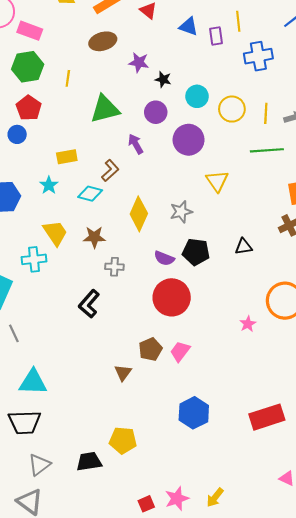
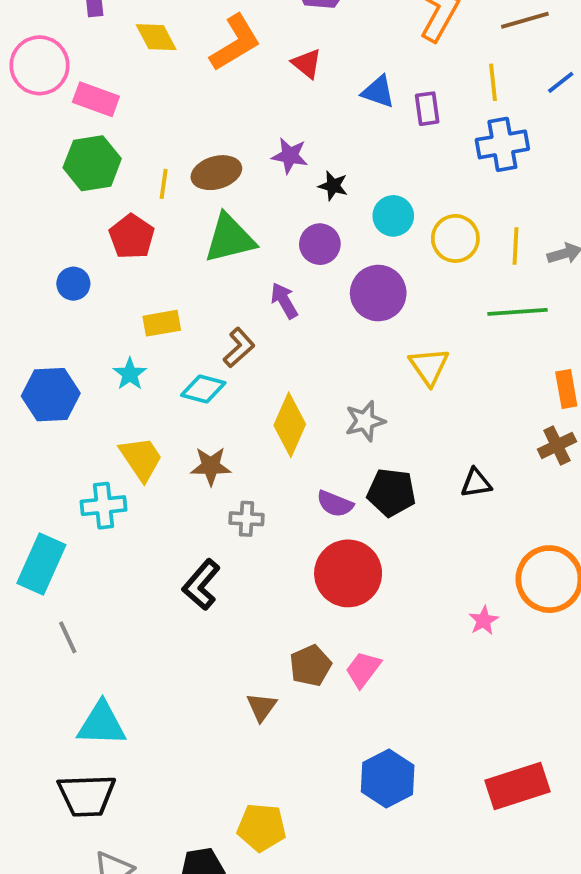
yellow line: (238, 21) -> (493, 82), moved
brown ellipse: (103, 41) -> (216, 173), moved
red pentagon: (29, 108) -> (132, 237), moved

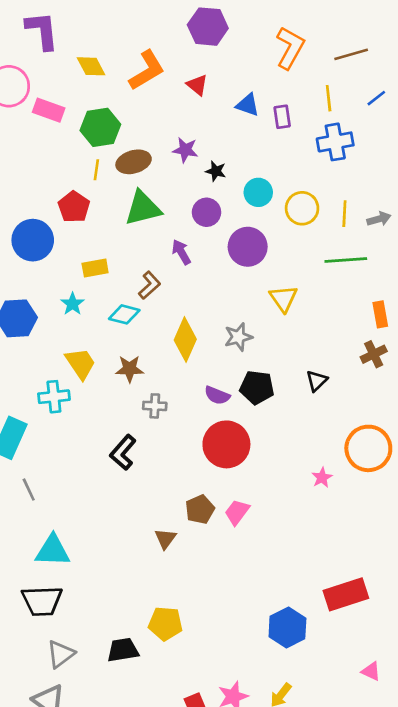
green hexagon: (92, 163) -> (100, 127), moved
blue circle: (73, 284) -> (33, 240), size x1.8
black triangle: (476, 483) -> (317, 381), turned -35
blue hexagon: (388, 778) -> (287, 627), moved

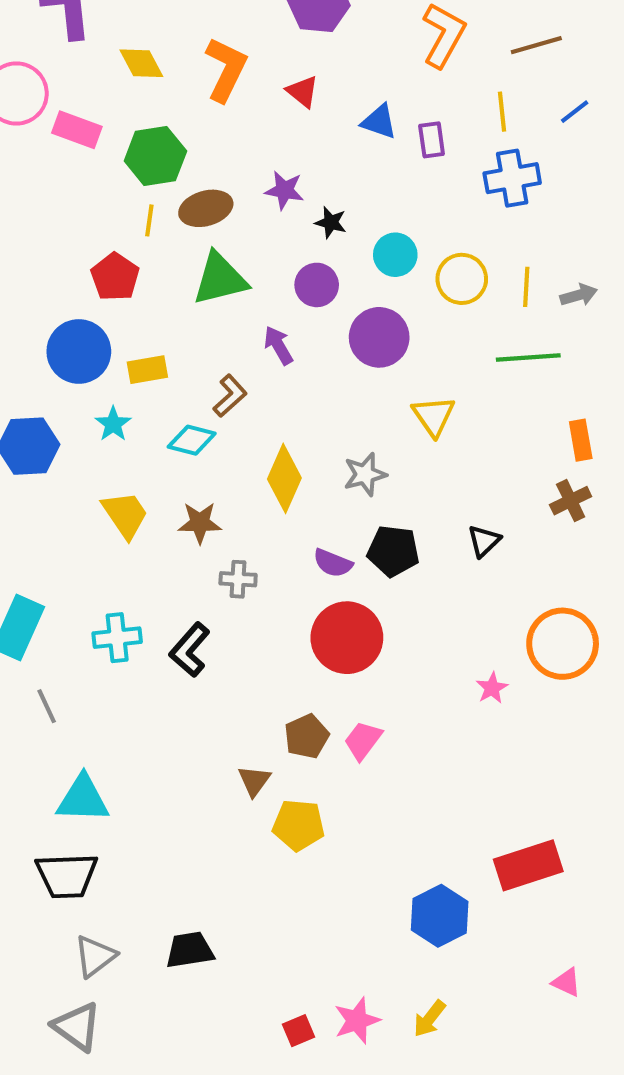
orange L-shape: (147, 70) -> (226, 69), turned -33
blue circle: (33, 240) -> (79, 351), moved
cyan cross: (54, 397) -> (117, 638), moved
yellow pentagon: (165, 624) -> (299, 825), moved

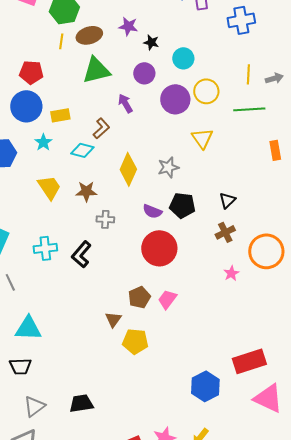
red pentagon: (115, 277) -> (31, 72), moved, turned -30
yellow circle: (462, 279) -> (206, 91), moved
brown cross: (571, 501) -> (225, 232), moved
black trapezoid: (67, 875) -> (20, 366), size x0.7
pink triangle: (567, 982) -> (268, 398), moved, size x2.0

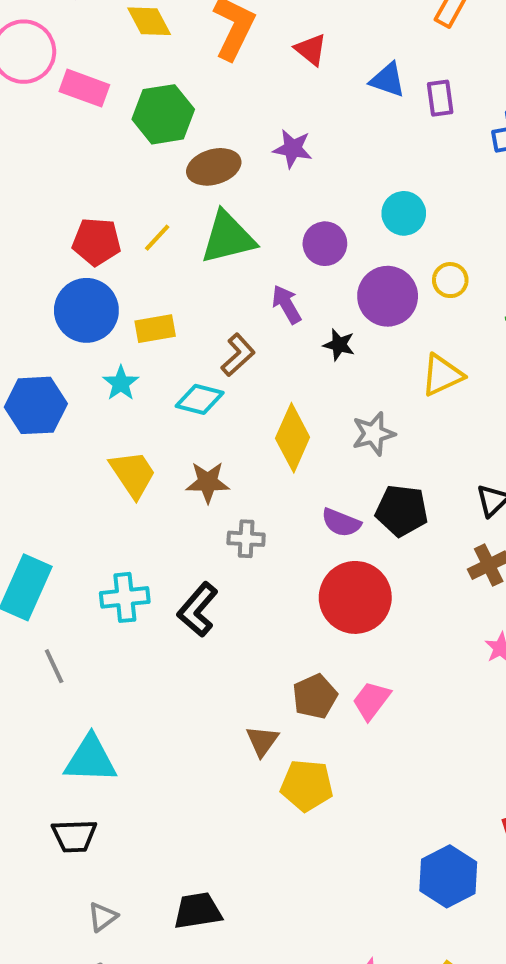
yellow line: (61, 41) -> (157, 238), moved, turned 35
black star: (151, 42) -> (339, 345), moved
yellow circle: (206, 91) -> (450, 280), size x0.7
yellow triangle: (202, 138) -> (442, 375), turned 40
gray triangle: (34, 406) -> (103, 917), size x0.7

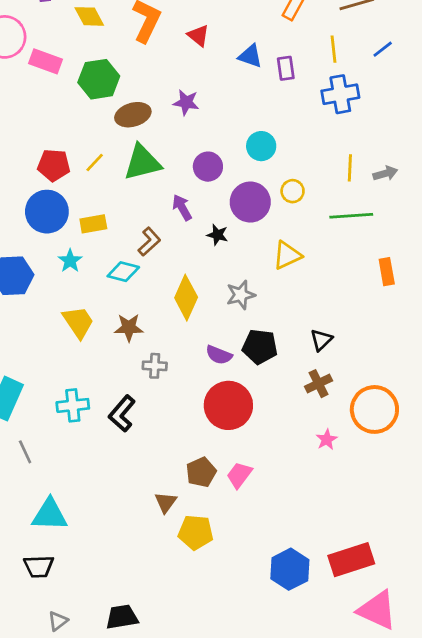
blue hexagon: (448, 876) -> (290, 569), moved

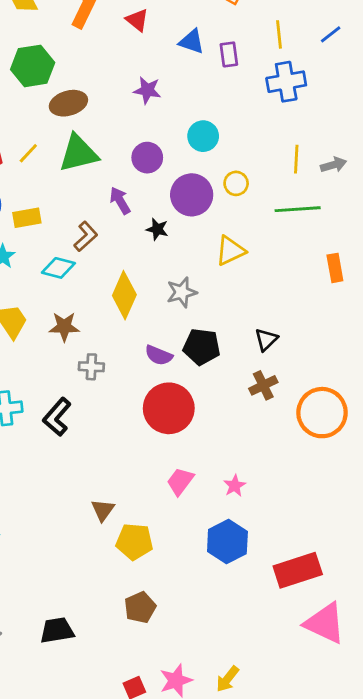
purple star: (186, 102) -> (147, 90), moved
pink star: (327, 440) -> (235, 486), moved
brown pentagon: (201, 472) -> (140, 607), moved
blue hexagon: (290, 569) -> (227, 542), moved

